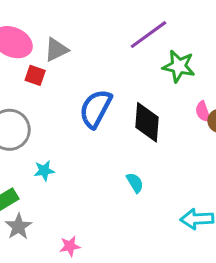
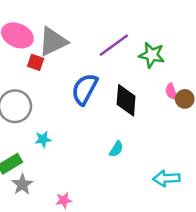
purple line: (148, 35) -> (114, 45), moved
gray triangle: (56, 50) -> (53, 42), size x1.5
cyan semicircle: (135, 183) -> (116, 149), turned 63

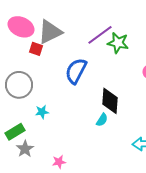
green star: (152, 55) -> (118, 43), moved
black diamond: (126, 100) -> (110, 101), moved

